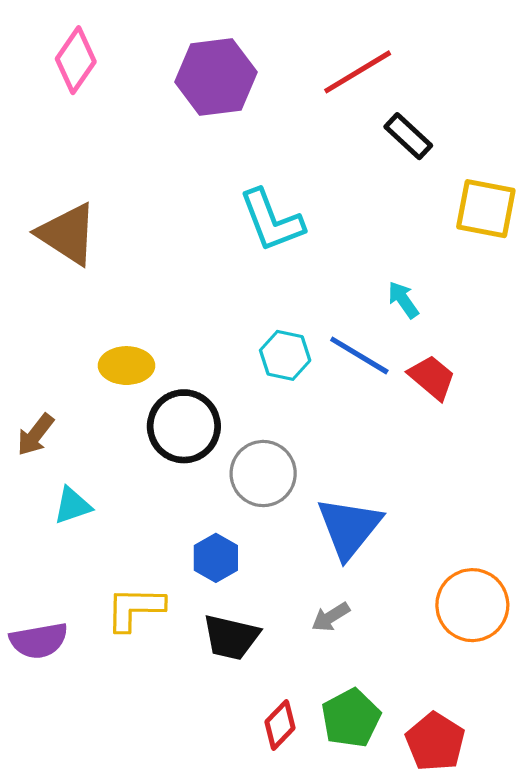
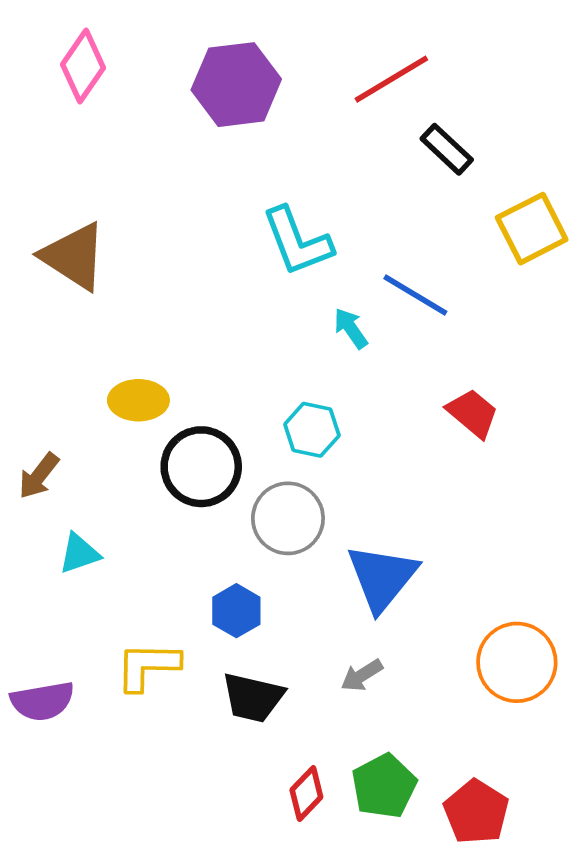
yellow square: (486, 209) -> (532, 229), turned -38
cyan arrow: (403, 300) -> (351, 328), moved
cyan hexagon: (285, 355) -> (312, 430), moved
blue line: (359, 355) -> (415, 295), moved

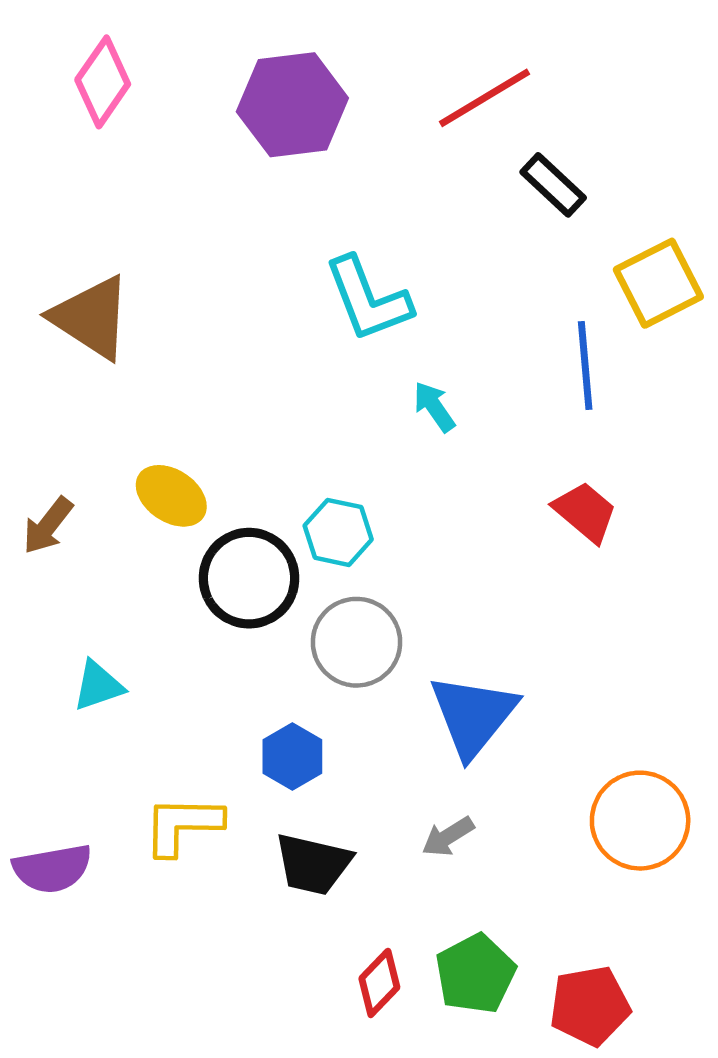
blue line: (415, 295) -> (585, 365), moved, turned 54
yellow ellipse: (138, 400) -> (171, 496), turned 34
cyan hexagon: (312, 430) -> (338, 532), moved
brown arrow: (39, 476) -> (48, 526), moved
red pentagon: (476, 812) -> (590, 1006), turned 30

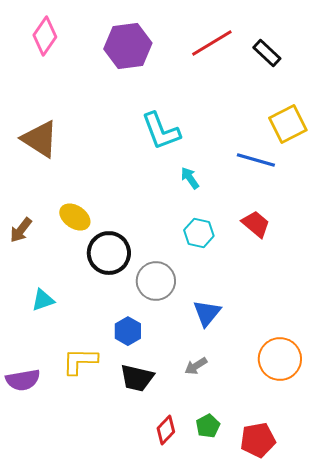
black rectangle: (553, 185) -> (267, 53), moved
blue line: (585, 365) -> (256, 160), turned -69
cyan hexagon: (338, 532) -> (199, 233), moved
blue triangle: (473, 715) -> (207, 313), size x0.7
green pentagon: (475, 974) -> (208, 426), size x0.7

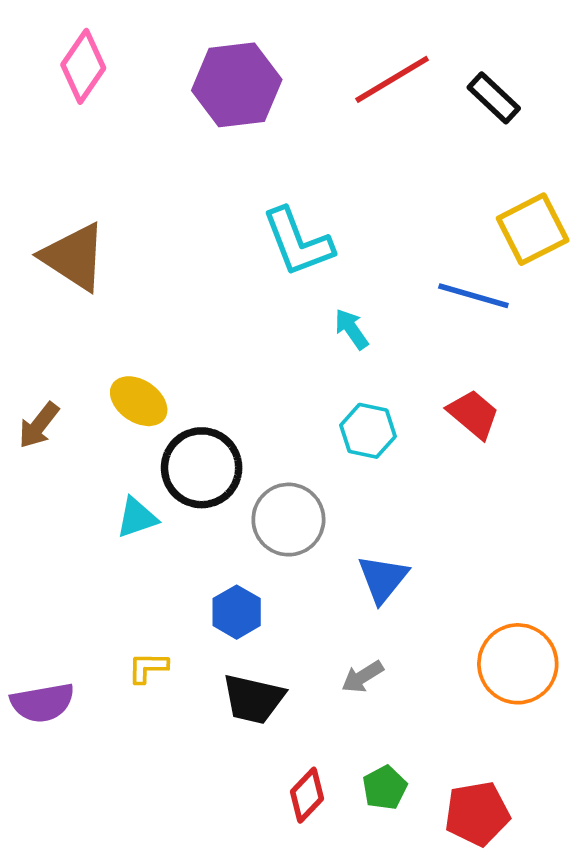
cyan triangle: (43, 300) -> (137, 518), moved
yellow L-shape: (80, 361) -> (148, 668), size x0.6

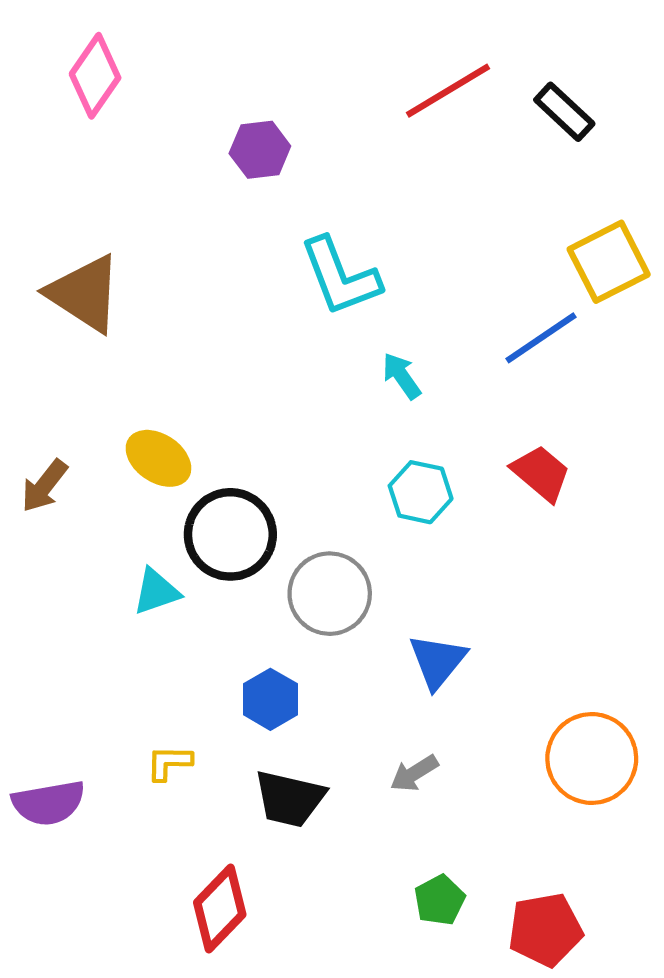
purple hexagon: (237, 85) -> (260, 150), moved, size x0.6
blue line: (473, 296) -> (541, 338), turned -50
red diamond: (307, 795) -> (220, 909), moved, size x1.4

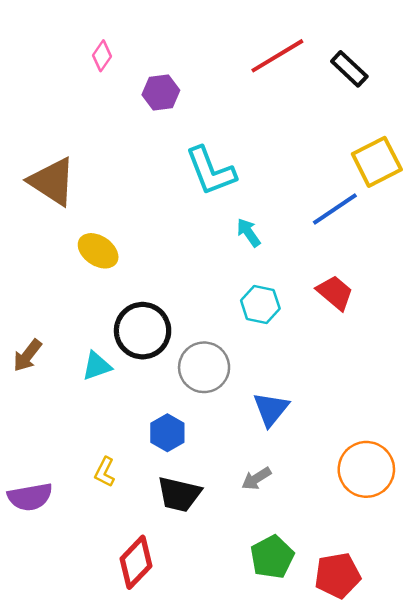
pink diamond: (95, 76) -> (102, 56), moved, size x0.6
yellow ellipse: (158, 458) -> (98, 251), moved
brown arrow: (44, 486) -> (27, 356), moved
yellow L-shape: (169, 763) -> (105, 472), turned -64
green pentagon: (440, 900) -> (272, 557), size x1.4

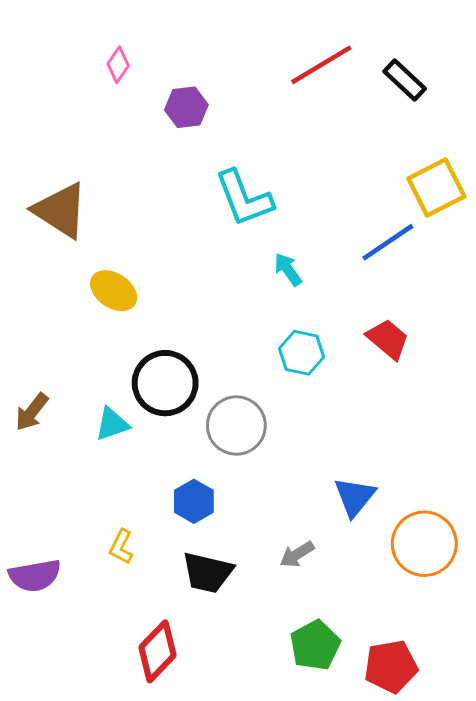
blue triangle: (271, 409) -> (355, 497), moved

